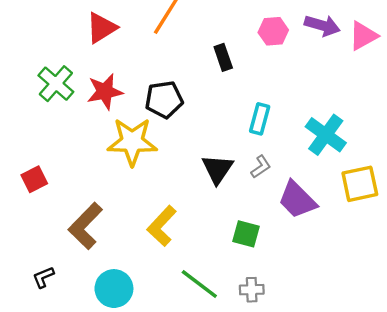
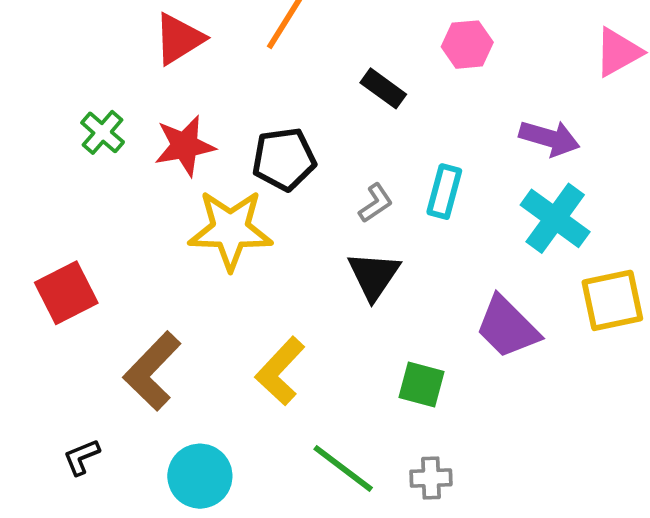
purple arrow: (322, 26) -> (549, 138), moved
black rectangle: (223, 57) -> (383, 88), turned -35
green cross: (56, 84) -> (103, 132), size x0.7
gray L-shape: (261, 167) -> (376, 203), moved
red square: (34, 179) -> (66, 293), size x1.4

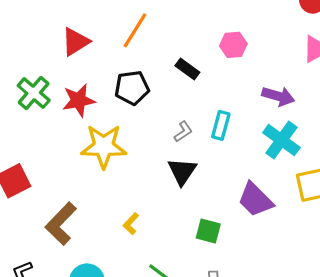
green cross: (103, 132) -> (34, 93), size x1.4
black pentagon: (284, 159) -> (132, 88), moved
yellow L-shape: (280, 371) -> (131, 224), size x0.6

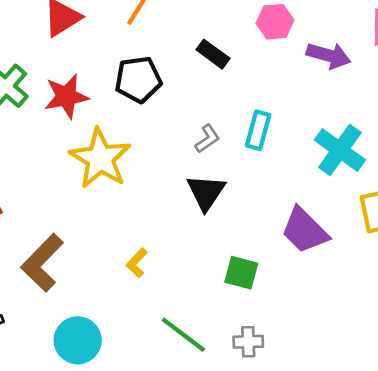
purple arrow: (278, 96) -> (329, 55), moved
yellow star: (104, 146) -> (100, 158), turned 30

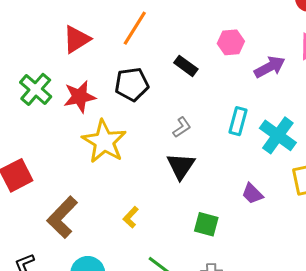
purple arrow: (329, 55) -> (270, 67), turned -44
cyan rectangle: (258, 130) -> (238, 121), moved
purple trapezoid: (305, 230) -> (252, 194), size x0.6

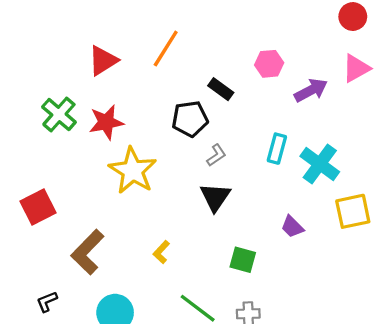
black pentagon: (132, 84) -> (190, 119), moved

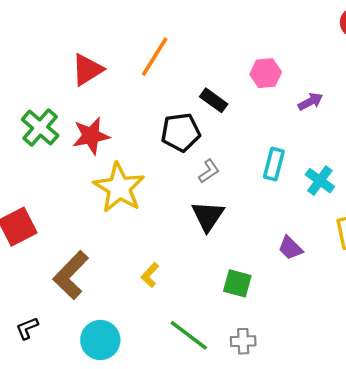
purple arrow: (311, 90) -> (310, 102), size x0.7
cyan cross: (320, 164) -> (320, 181), size x0.7

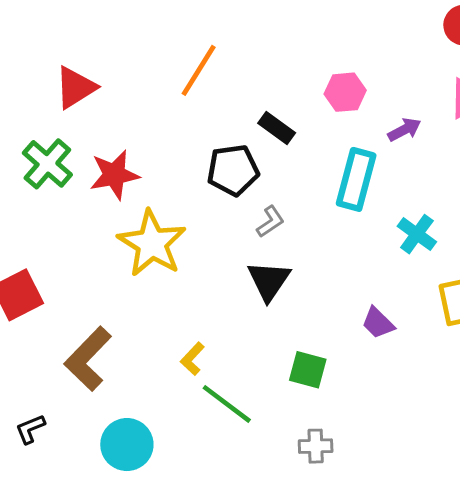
red triangle: (87, 70) -> (75, 87), moved
cyan rectangle: (274, 164) -> (356, 179), moved, size x1.4
green line: (189, 335) -> (227, 404), moved

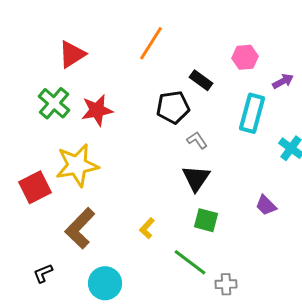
gray L-shape: (270, 222) -> (197, 140), turned -90
yellow star: (152, 243) -> (77, 165), moved, turned 30
green square: (308, 370) -> (206, 220), moved
green line: (227, 404) -> (190, 262), moved

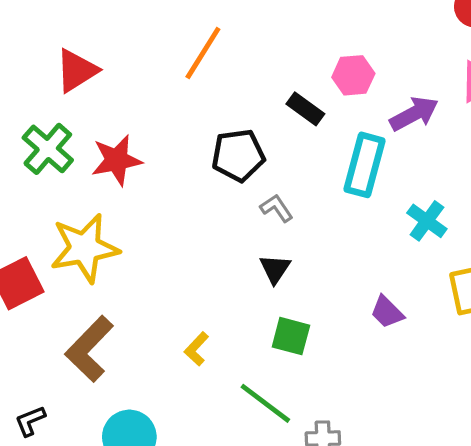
black rectangle: (201, 80) -> (305, 109), moved
purple arrow: (283, 81) -> (414, 114), size x1.4
black triangle: (196, 178) -> (275, 269), size x0.7

